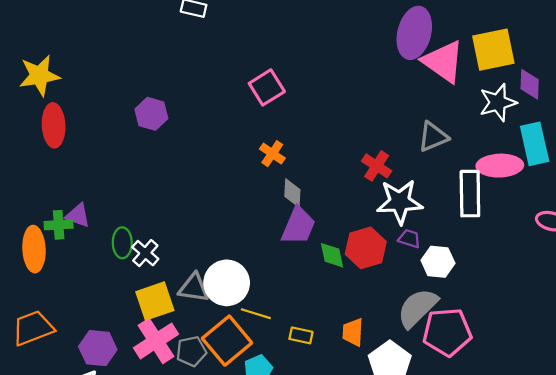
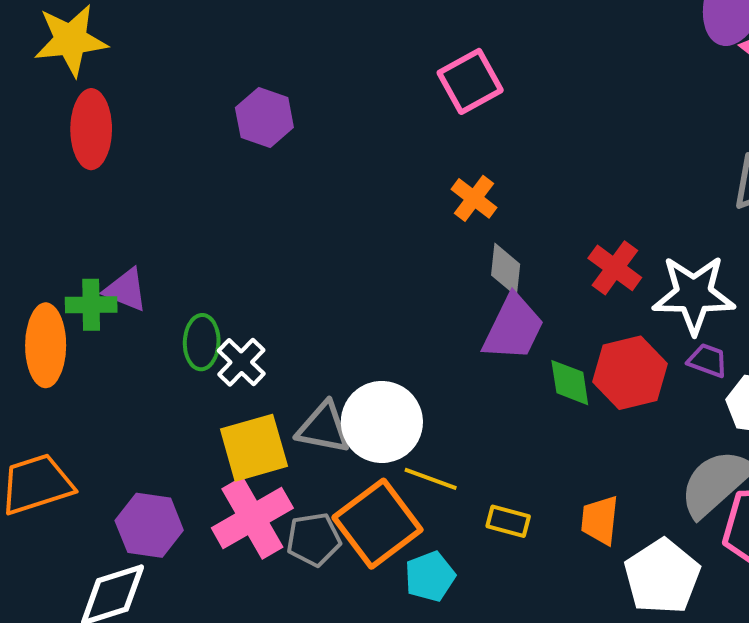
red cross: (377, 166) -> (615, 268), moved

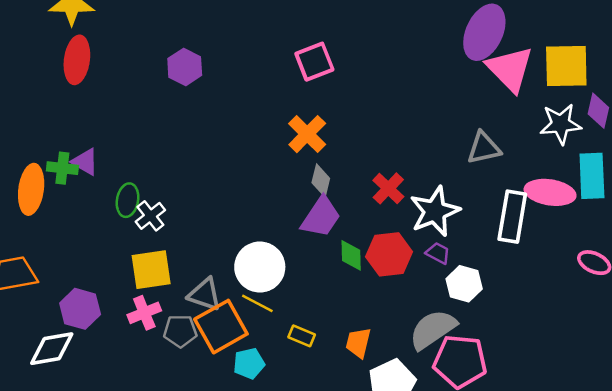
orange cross: (474, 198) -> (307, 134), size x1.4
white star: (694, 295) -> (435, 211), turned -30
white circle: (382, 422) -> (260, 267), moved
gray triangle: (324, 428) -> (205, 294), moved
pink cross: (252, 518) -> (144, 313), size x0.7

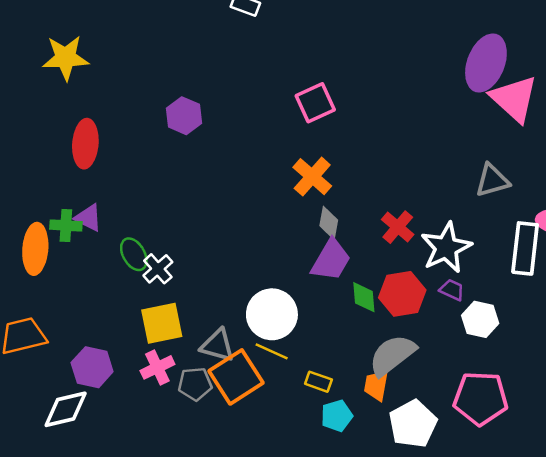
red ellipse: (77, 60) -> (85, 144), moved
green ellipse: (128, 200) -> (134, 254), turned -36
gray semicircle: (433, 329) -> (392, 355), moved
cyan pentagon: (249, 363) -> (337, 416), moved

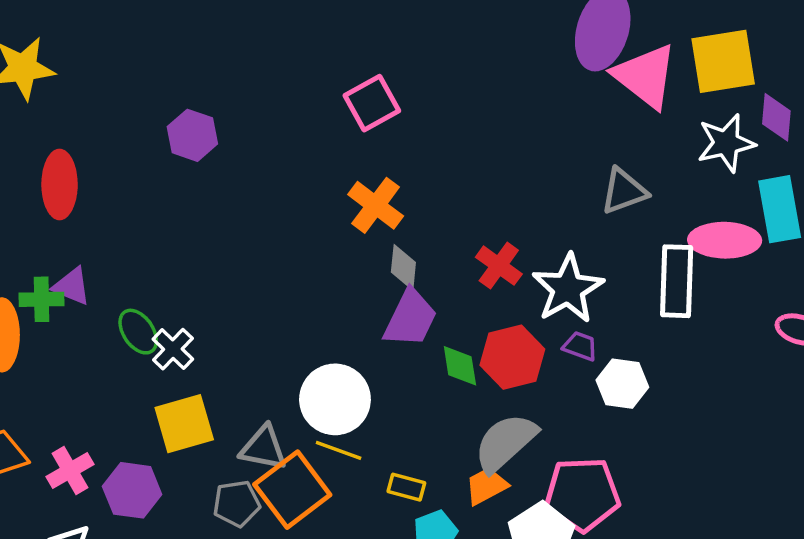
purple hexagon: (92, 367) -> (132, 490), moved
pink cross: (157, 367) -> (70, 470), moved
orange trapezoid: (376, 385) -> (486, 486), turned 56
pink pentagon: (481, 398) -> (582, 494), moved

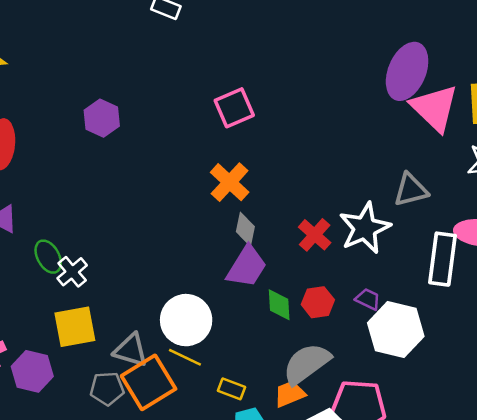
white star: (568, 289) -> (365, 228), moved
red hexagon: (512, 357) -> (318, 302), size x0.7
white hexagon: (622, 384) -> (396, 330), size x1.5

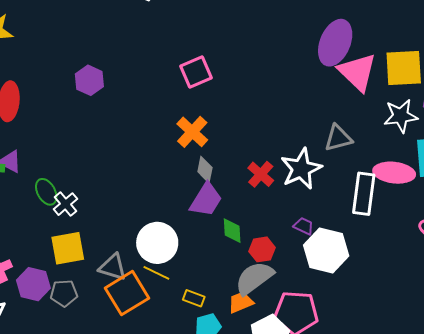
red hexagon: (318, 302) -> (262, 249), moved
gray pentagon: (107, 388) -> (64, 293), moved

